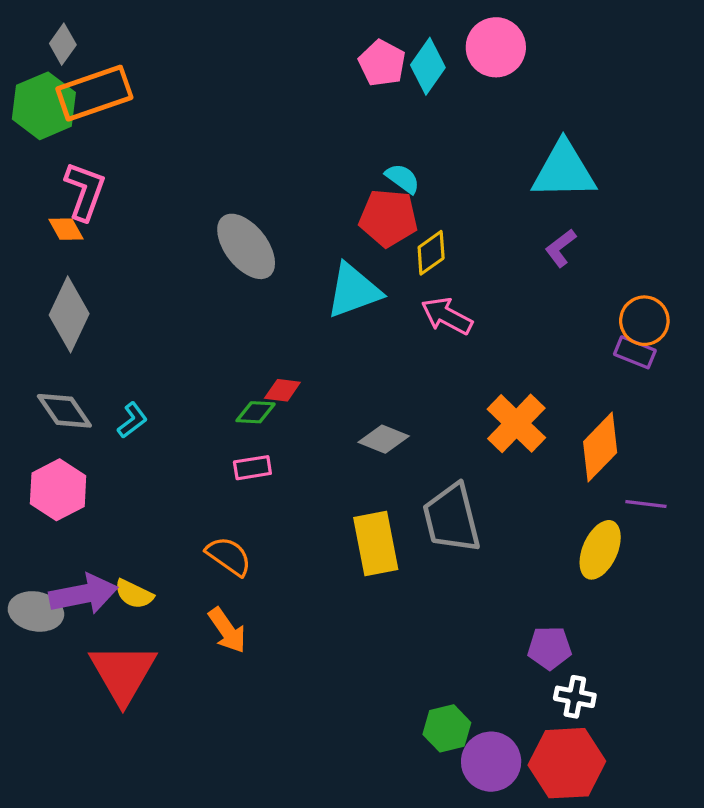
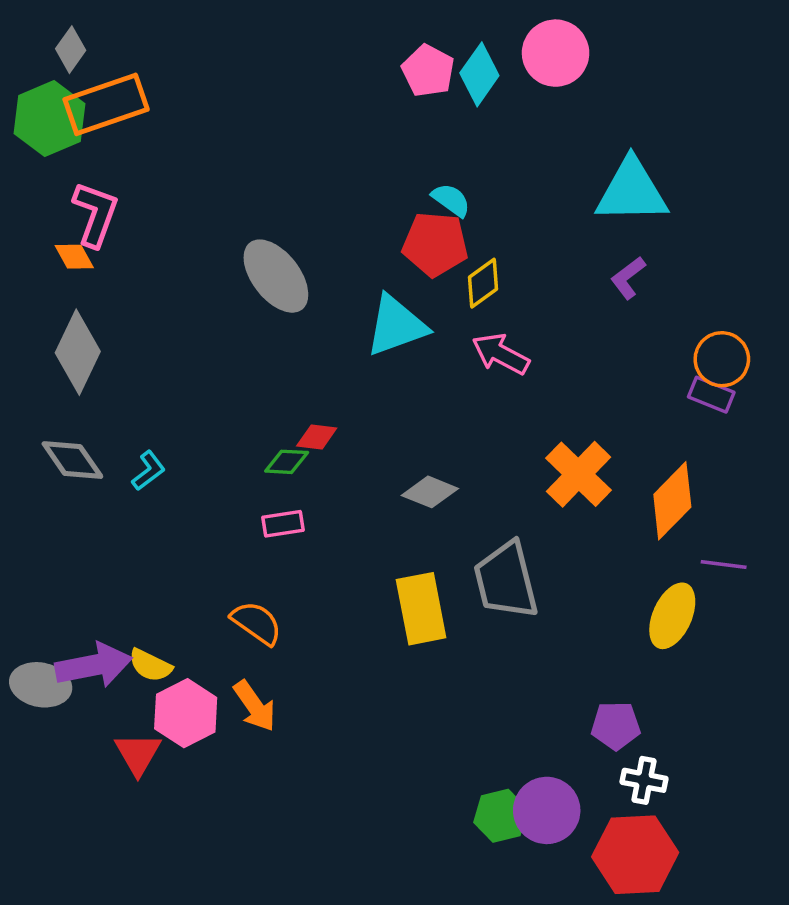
pink hexagon: (58, 490) -> (186, 713), moved
red triangle: (123, 673) -> (138, 754), size x0.6
purple circle: (491, 762) -> (547, 810), moved

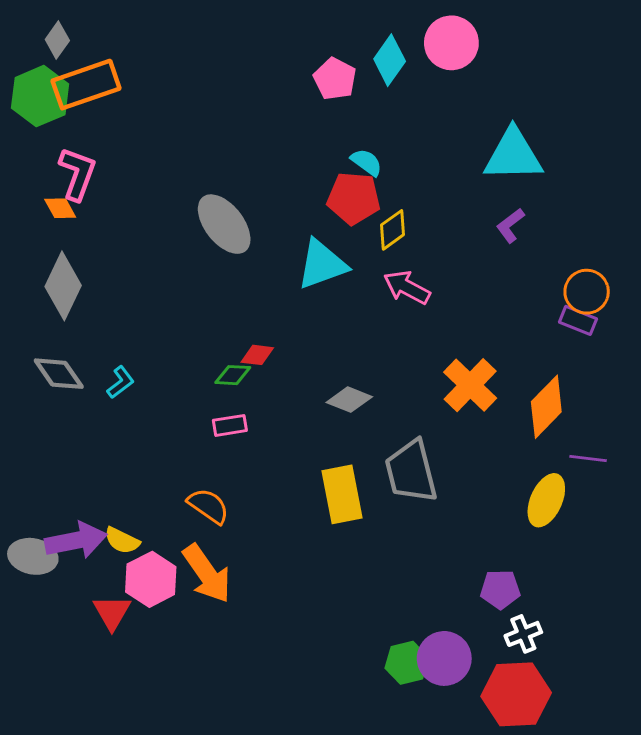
pink pentagon: (428, 71) -> (335, 79), moved
orange arrow: (255, 706) -> (207, 574), size x1.4
white cross: (644, 780) -> (523, 634), turned -33

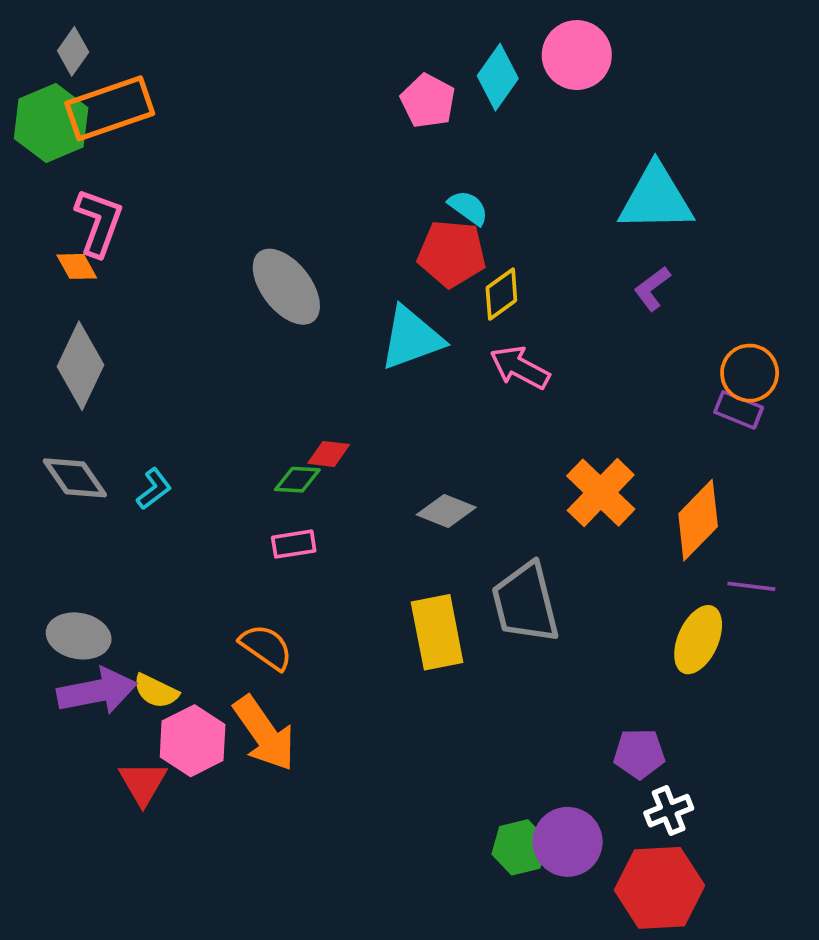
gray ellipse: (33, 556) -> (79, 636), moved

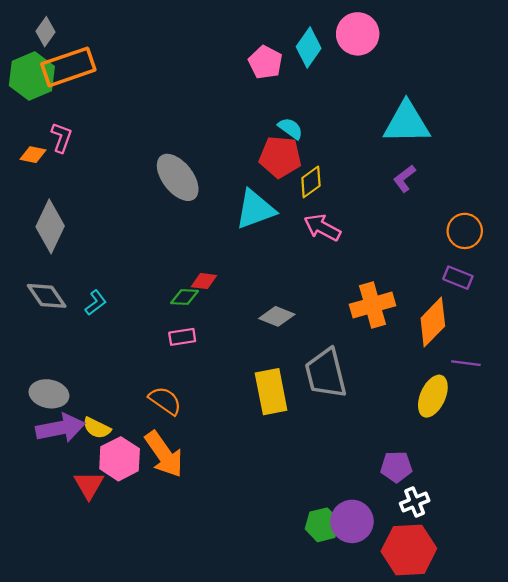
pink L-shape: (99, 222) -> (61, 138), size x0.7
orange diamond: (77, 266) -> (33, 155), moved, turned -50
purple rectangle: (739, 410) -> (458, 278), moved
orange cross: (601, 493) -> (372, 305), turned 30

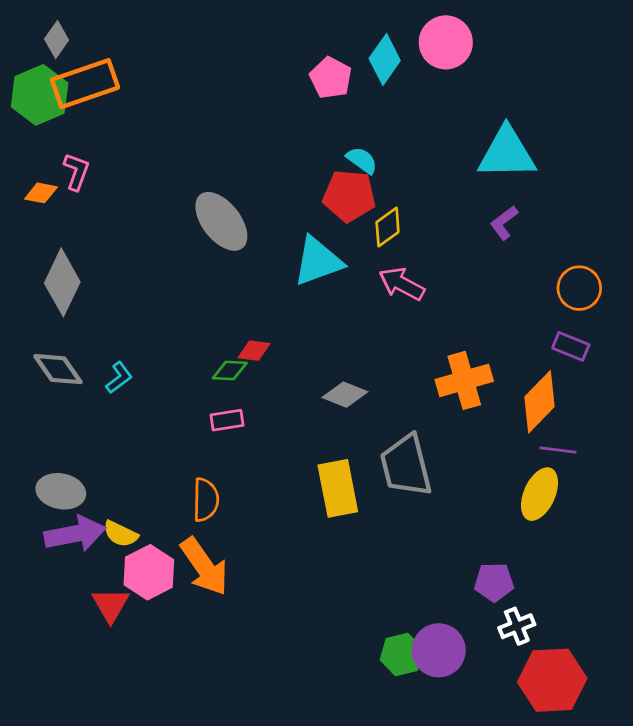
purple line: (466, 363) -> (558, 450), moved
orange semicircle: (165, 401) -> (206, 500), turned 56
red hexagon: (409, 550) -> (552, 680), moved

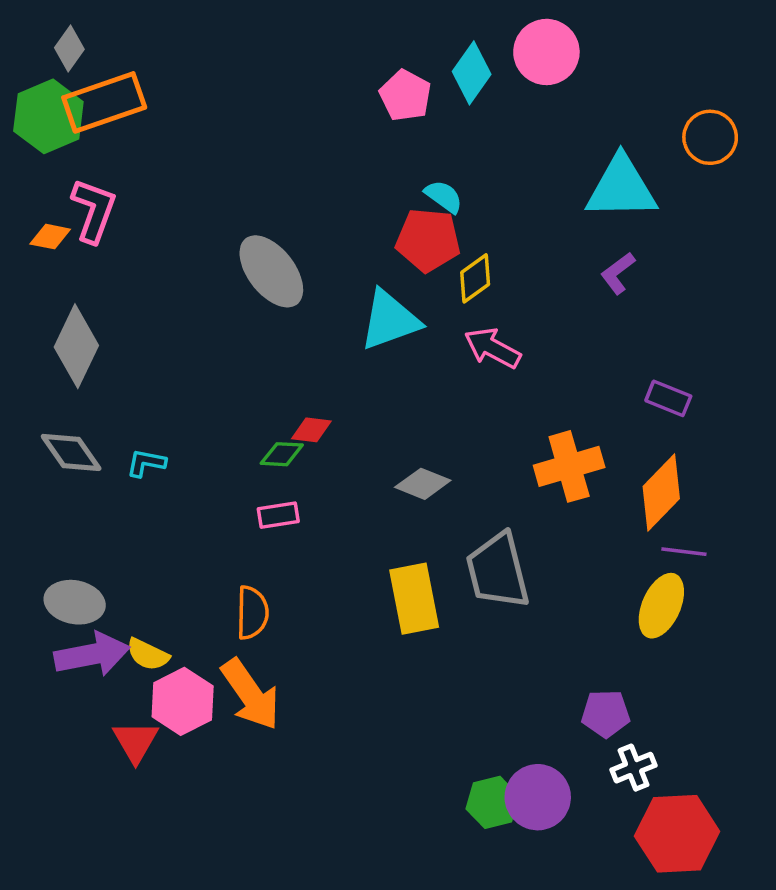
pink L-shape: (76, 172) -> (94, 210), size x1.4
orange circle: (579, 288) -> (710, 137), moved
purple rectangle: (571, 346) -> (668, 398), moved
cyan L-shape: (119, 378) -> (146, 463), turned -132

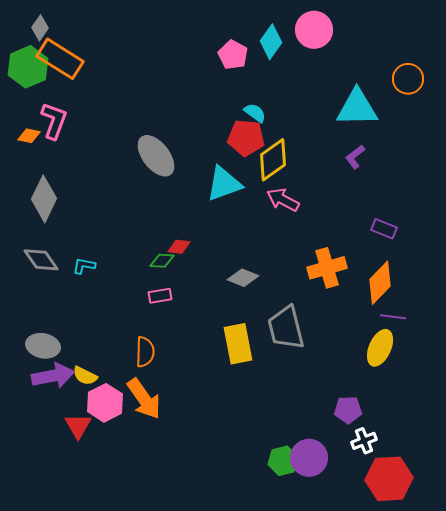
orange rectangle: (104, 102) -> (60, 59), turned 51
yellow diamond: (475, 278) -> (273, 160), size x1.5

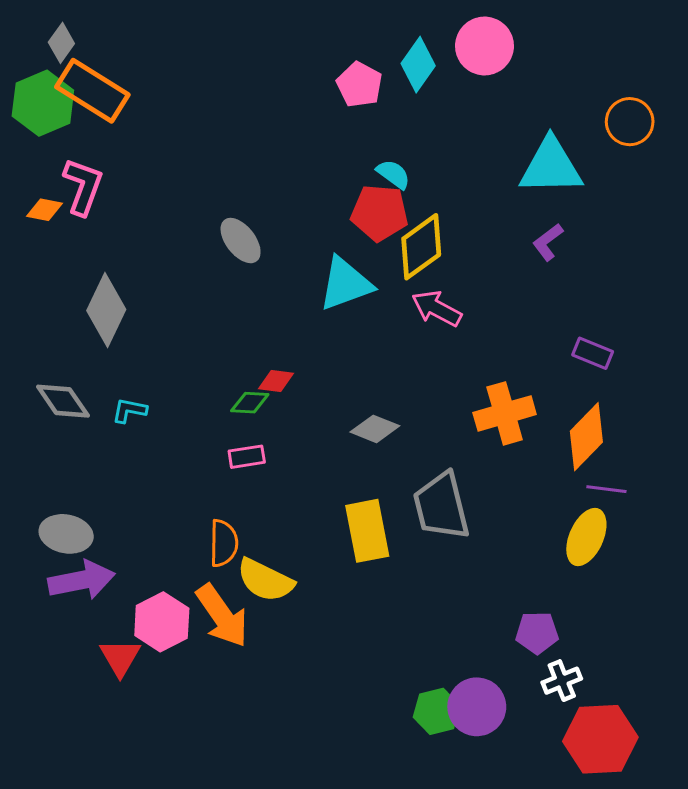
gray ellipse: (156, 156) -> (241, 241), size x0.7
gray diamond: (44, 199) -> (106, 310), moved
yellow semicircle: (85, 376) -> (265, 580), moved, size x1.5

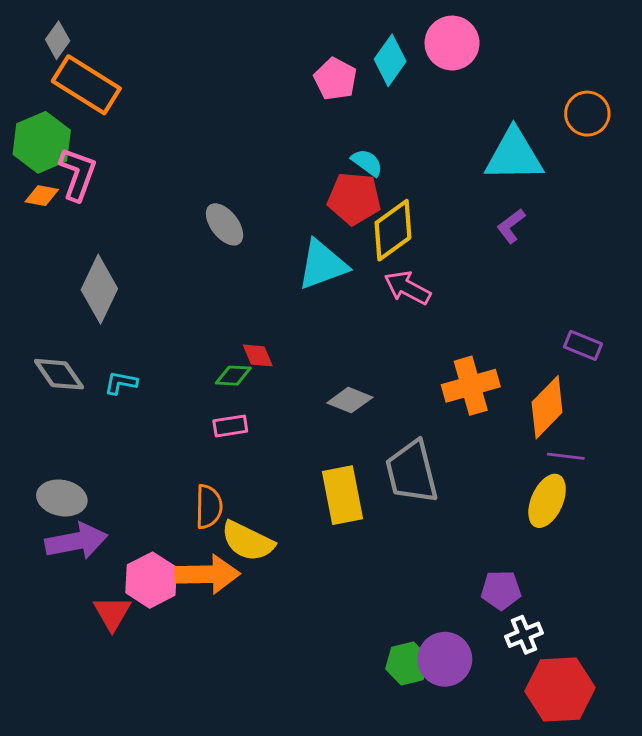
green hexagon: (43, 103) -> (42, 142), moved
purple rectangle: (593, 353) -> (583, 345), moved
red diamond: (276, 381) -> (258, 355), turned 60
orange arrow: (222, 616) -> (207, 574), turned -56

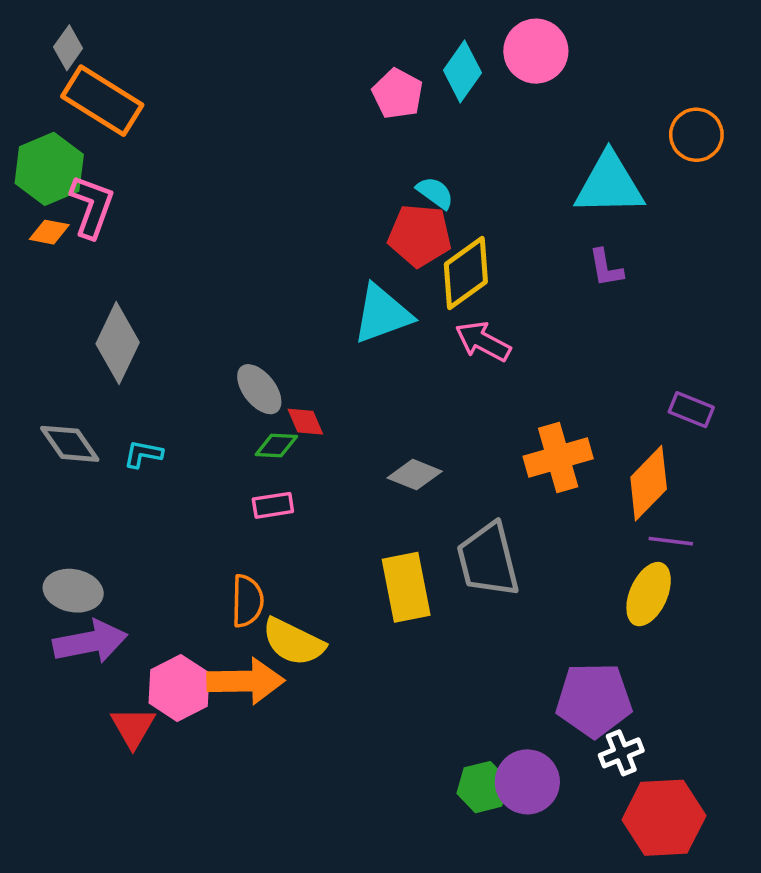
gray ellipse: (225, 224) -> (259, 389), moved
purple L-shape: (511, 226) -> (606, 268), turned -63
purple pentagon: (501, 590) -> (594, 700), size x1.6

